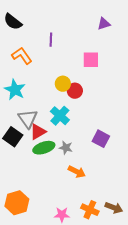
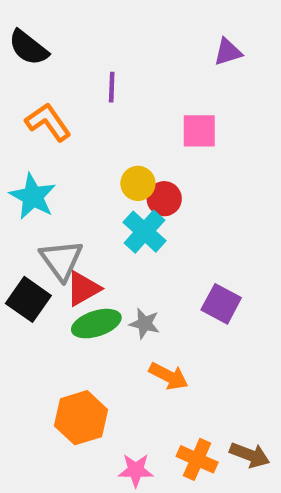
cyan cross: (60, 116) -> (145, 232), moved
orange hexagon: (17, 203) -> (81, 418), moved

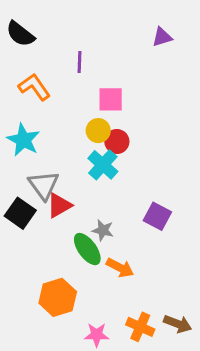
pink square: (199, 131) -> (111, 99), moved
green ellipse: (96, 324) -> (87, 249), moved, turned 72

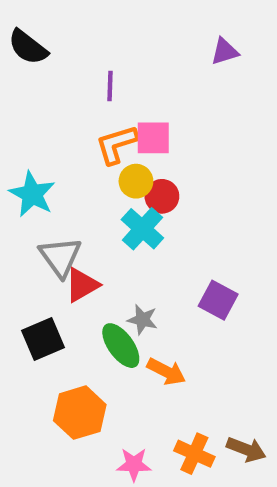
orange L-shape: (34, 87) -> (117, 144), moved, turned -72
black square: (20, 213) -> (43, 339), moved, turned 32

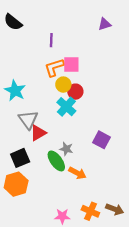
orange hexagon: (80, 413) -> (16, 184), moved

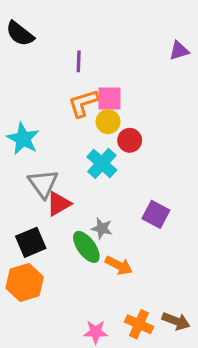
purple triangle: (105, 24) -> (179, 51), moved
yellow circle: (63, 85) -> (108, 122), moved
red circle: (75, 92) -> (130, 140), moved

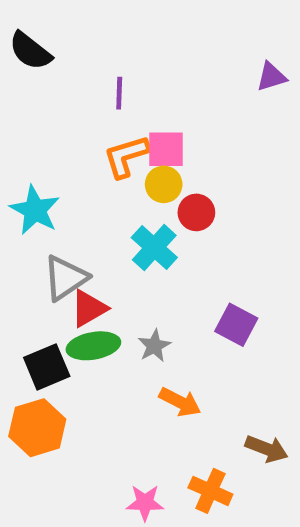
gray triangle: (43, 184) -> (65, 278), turned 32
gray star: (102, 228) -> (154, 346), turned 30
green ellipse: (86, 247) -> (93, 346), moved, turned -64
brown arrow: (176, 321) -> (267, 449), moved

